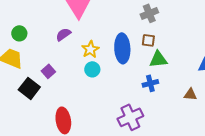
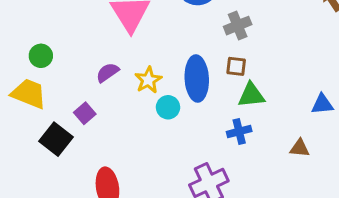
purple semicircle: (63, 34) -> (107, 72), moved
cyan circle: (92, 69) -> (168, 107), moved

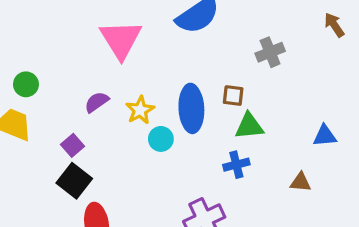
gray cross: (238, 26) -> (270, 52), moved
black square: (56, 139) -> (74, 181), moved

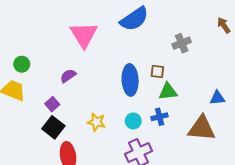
yellow star: (140, 110) -> (96, 122), moved, turned -30
cyan circle: (161, 139) -> (133, 121), moved
brown triangle: (301, 182) -> (202, 128), size x2.0

